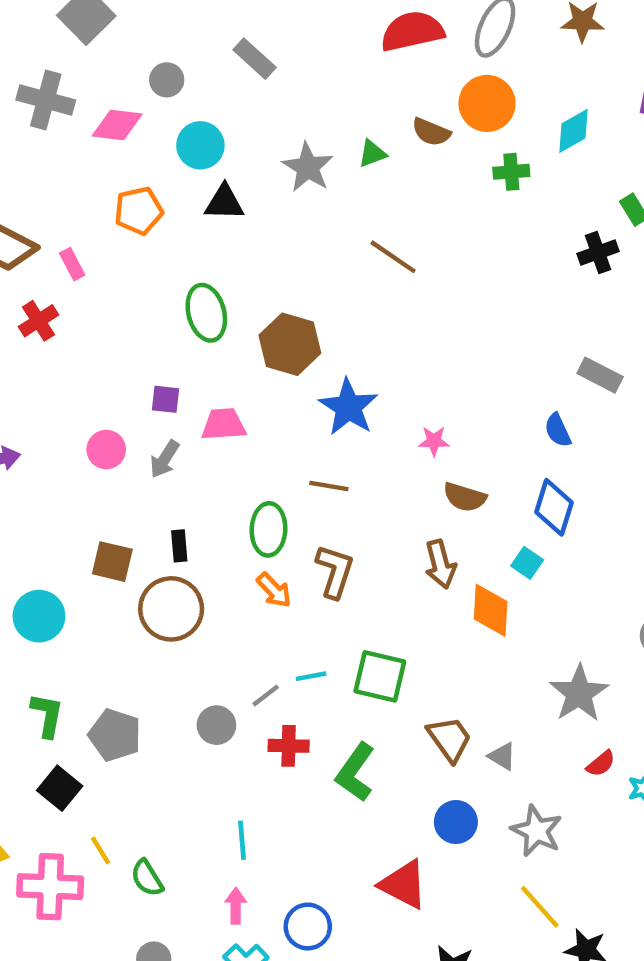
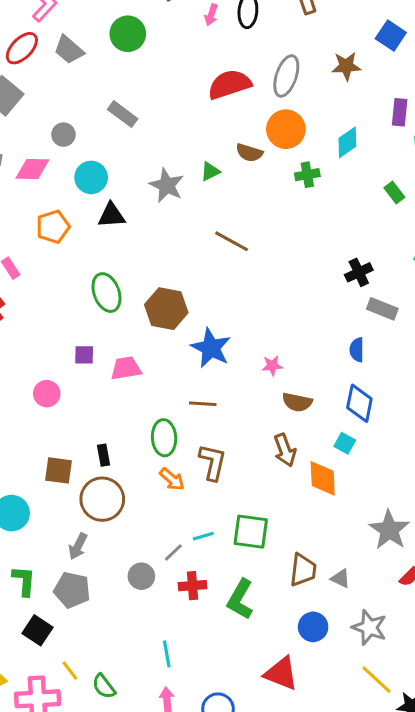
black cross: (598, 253) -> (359, 272), moved
blue semicircle: (558, 430) -> (357, 350), turned 30
gray arrow: (165, 459) -> (78, 546), moved
brown trapezoid: (450, 739) -> (303, 570), turned 48

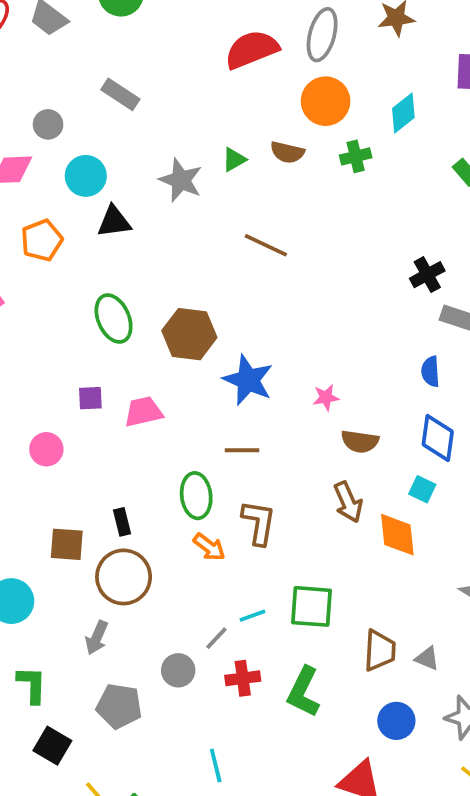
brown semicircle: (249, 153) -> (287, 152), moved
gray pentagon: (72, 590) -> (119, 706), moved

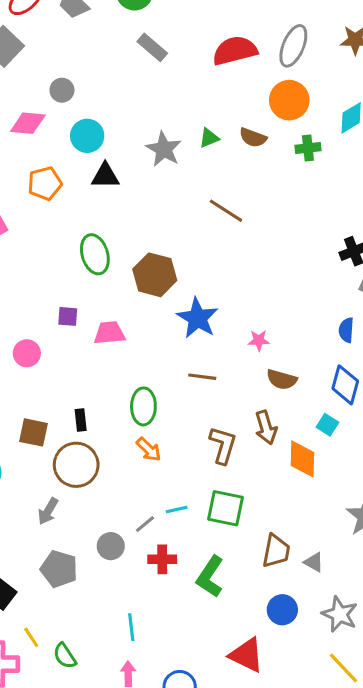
gray rectangle: (120, 94) -> (152, 47), moved
brown line: (242, 450) -> (202, 377), moved
brown L-shape: (259, 523) -> (223, 445), moved

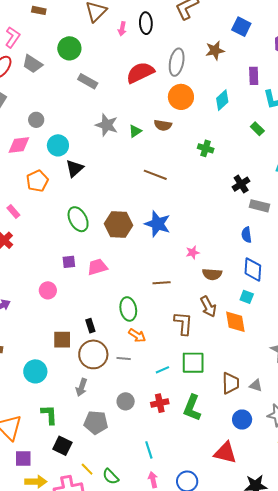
green cross: (308, 148) -> (206, 148), moved, turned 35
gray star: (164, 149) -> (107, 125), moved
black triangle: (105, 176) -> (75, 168), turned -30
blue star: (198, 318) -> (158, 224), moved
gray line: (145, 524) -> (124, 358), moved, turned 56

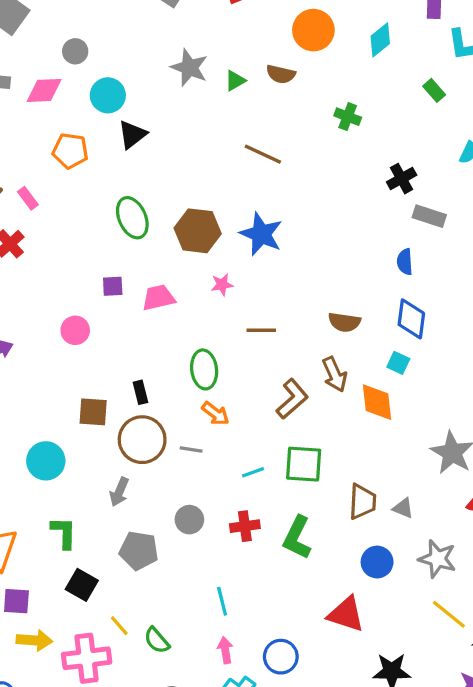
orange pentagon: (37, 181) -> (70, 151), turned 30
pink star: (193, 252) -> (222, 285), moved
brown L-shape: (183, 323) -> (292, 399), turned 40

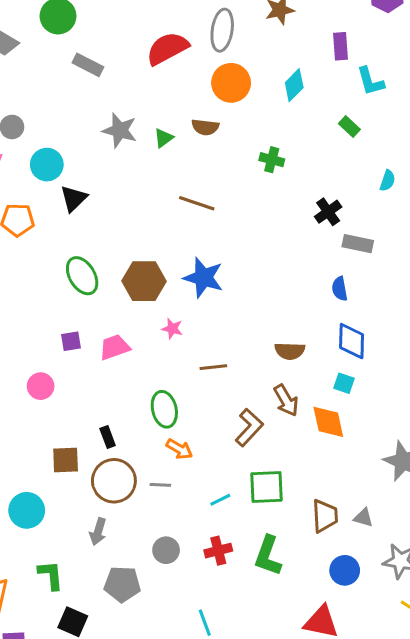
pink star: (222, 285) -> (172, 329), turned 30

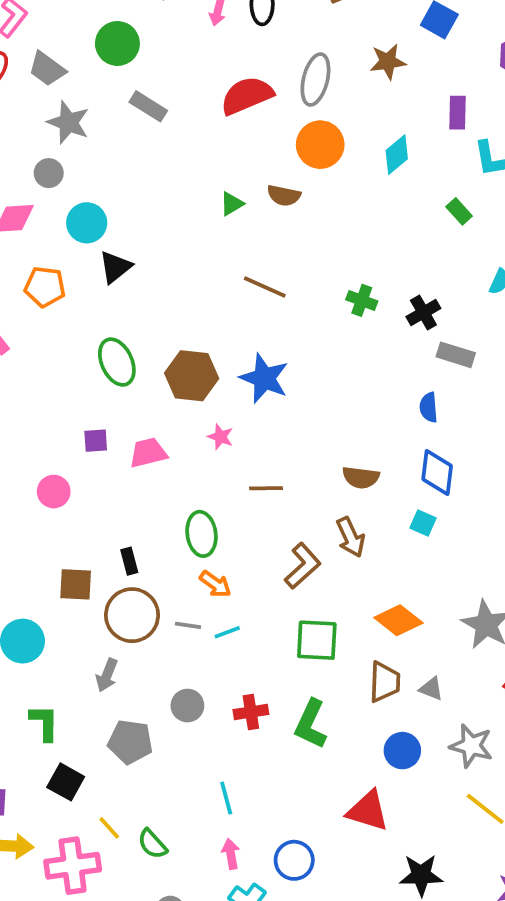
gray star: (120, 130) -> (68, 122), moved
green cross: (272, 160) -> (362, 300), moved
orange diamond: (328, 422) -> (398, 620), moved, turned -45
cyan line: (220, 500) -> (227, 632), moved

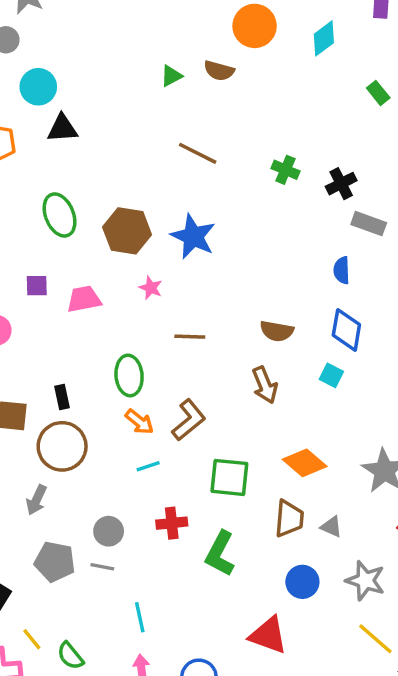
black triangle: (115, 267) -> (62, 128), turned 32
brown L-shape: (303, 566) -> (189, 420), moved
gray line: (188, 625) -> (102, 567), moved
red cross: (251, 712) -> (172, 523), moved

